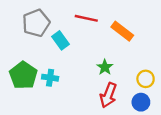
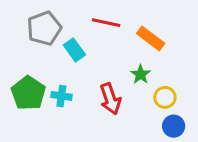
green star: (105, 67) -> (141, 74), moved
yellow circle: (146, 79) -> (165, 97), moved
red arrow: (108, 95) -> (110, 99), moved, turned -40

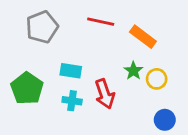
cyan rectangle: (74, 50) -> (71, 71), moved, turned -45
cyan cross: (61, 96) -> (72, 101), moved
yellow circle: (165, 97) -> (157, 79), moved

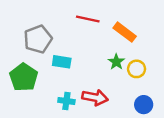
gray pentagon: (42, 27) -> (38, 39), moved
red arrow: (105, 94) -> (95, 97), moved, turned -60
cyan cross: (72, 101) -> (66, 101), moved

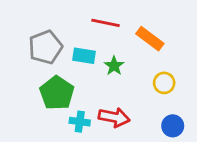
cyan rectangle: (62, 62) -> (84, 56), moved
green star: (116, 62) -> (114, 66), moved
green pentagon: (24, 77) -> (57, 93), moved

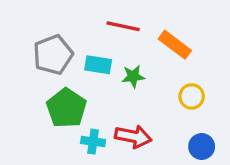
green star: (114, 66) -> (133, 76), turned 30

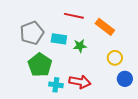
blue circle: (202, 147) -> (125, 79), moved

